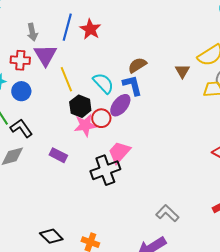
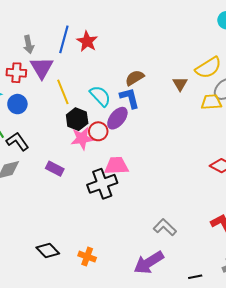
pink trapezoid: (119, 152) -> (116, 166), turned 45

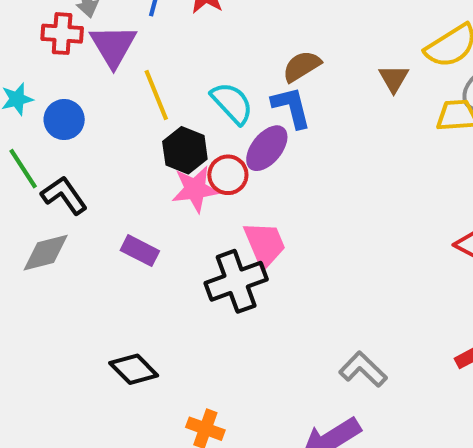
red cross: (16, 73) -> (62, 34), moved
pink trapezoid: (116, 166) -> (265, 244), turned 70
black diamond: (48, 250) -> (134, 369), moved

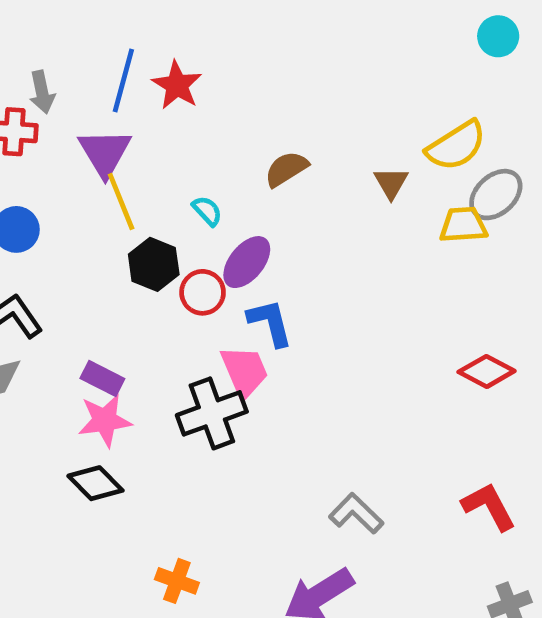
purple triangle: (113, 46) -> (105, 153), moved
cyan semicircle: (232, 103) -> (207, 211), size x0.6
blue L-shape: (291, 107) -> (270, 323), moved
pink star: (195, 189) -> (105, 420), moved
black diamond: (134, 369) -> (95, 483), moved

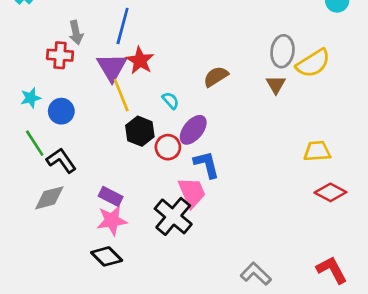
red star: (177, 85) -> (140, 61), moved
gray ellipse: (496, 195) -> (282, 51), moved, turned -40
yellow trapezoid: (463, 225) -> (317, 151), moved
black cross: (212, 413) -> (173, 216), turned -30

